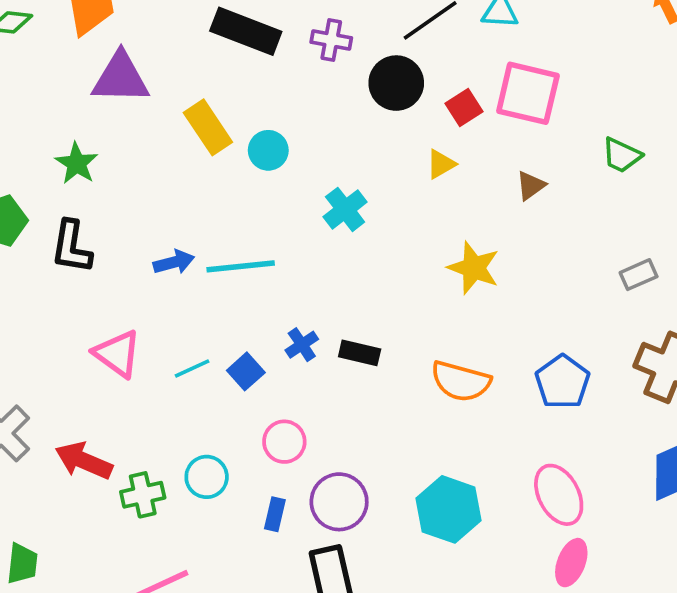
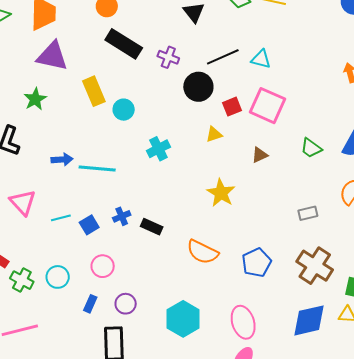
green star: (77, 163) -> (35, 99), moved
green cross: (143, 495) -> (22, 280), turned 30
purple circle: (339, 502) -> (126, 304), size x0.7

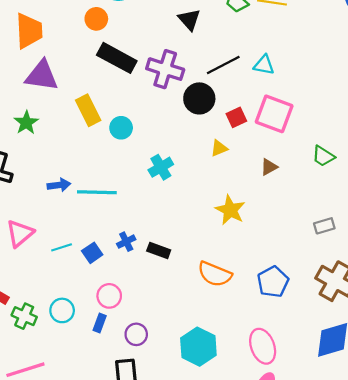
purple cross: (168, 57) -> (165, 69), size x1.6
pink triangle: (23, 202) -> (20, 233), turned 36
blue rectangle: (90, 304) -> (100, 323), moved

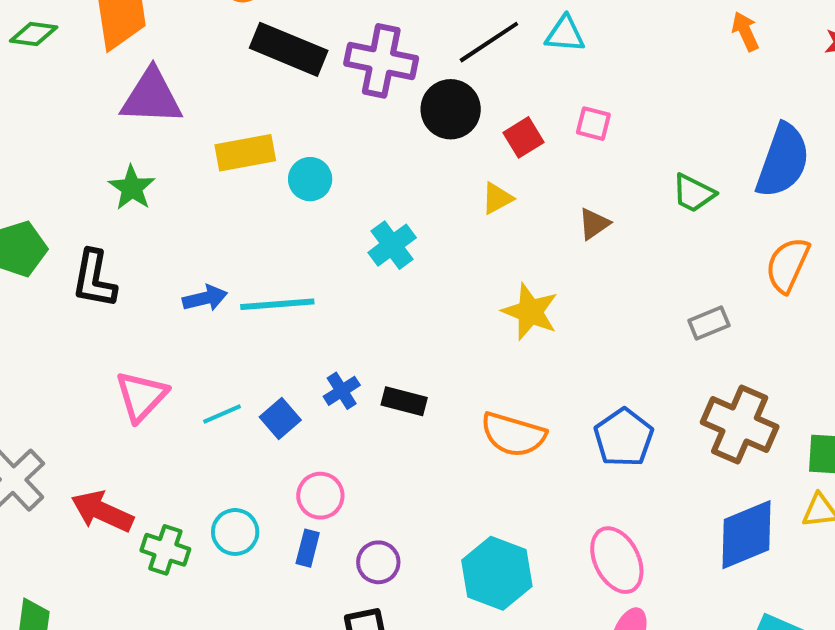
yellow rectangle: (88, 110) -> (245, 153), turned -68
pink square: (274, 114) -> (593, 124), size x0.5

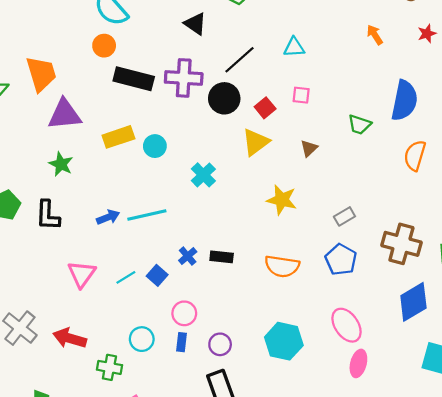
cyan triangle: (565, 34) -> (294, 47), moved
yellow triangle: (497, 198) -> (256, 142), size x1.6
gray rectangle: (709, 323) -> (344, 216), moved
green cross: (165, 550) -> (109, 367), moved

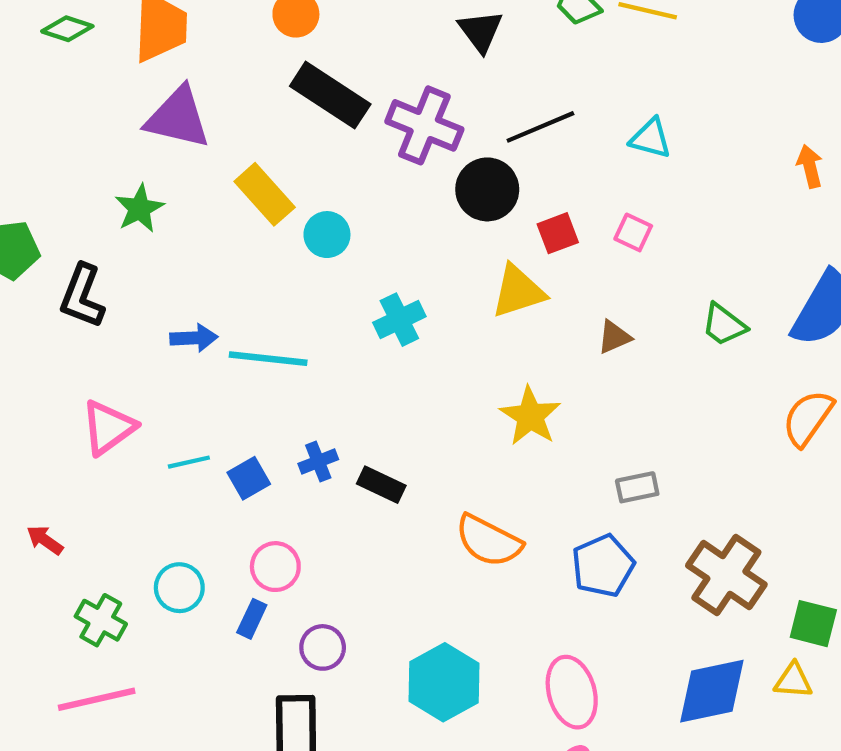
yellow rectangle: (118, 137) -> (265, 194), turned 48
red arrow: (70, 338) -> (45, 540), size x0.6

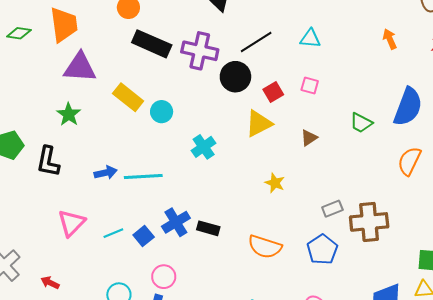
yellow star: (530, 416) -> (275, 183), size x0.7
blue cross: (318, 461) -> (176, 222), size x1.5
brown cross: (726, 575) -> (369, 222), moved, turned -30

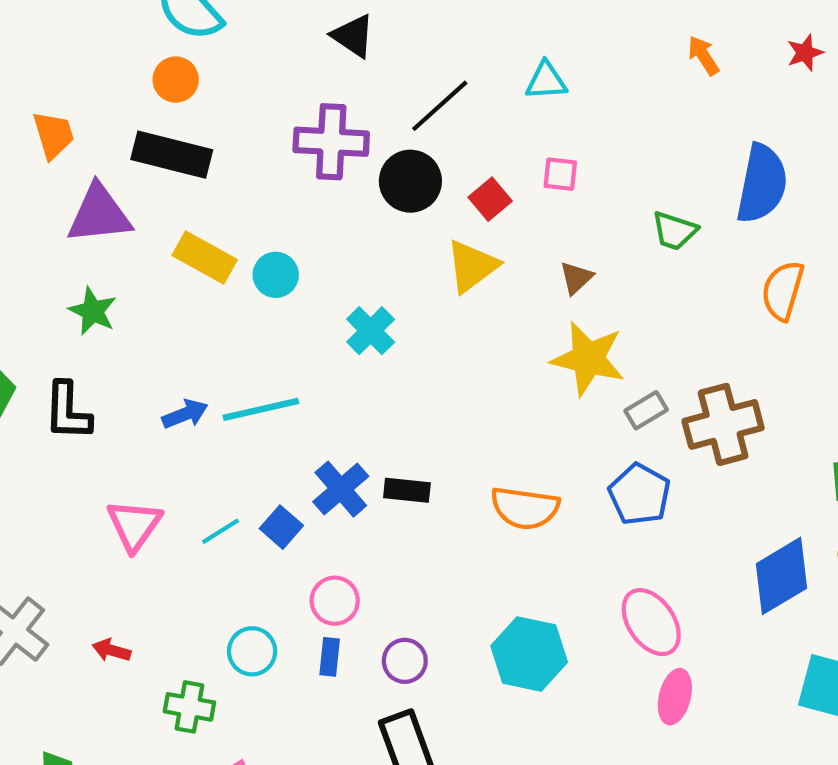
orange trapezoid: (64, 25) -> (53, 135), size x0.7
black rectangle: (152, 44) -> (172, 155), moved
yellow star: (275, 183) -> (588, 359), moved, size x1.8

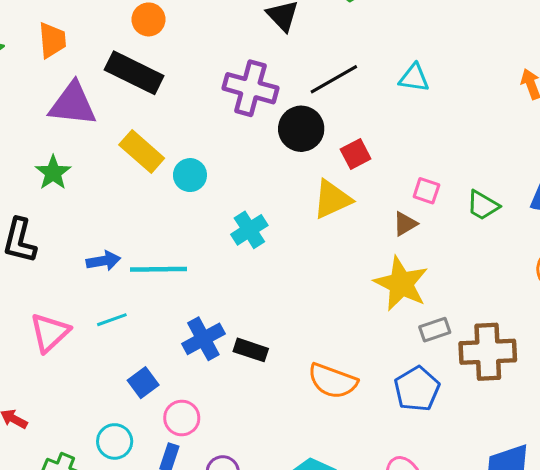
pink square: (560, 174) -> (426, 191), moved
blue square: (281, 527) -> (143, 383), moved
cyan line: (220, 531) -> (112, 320), moved

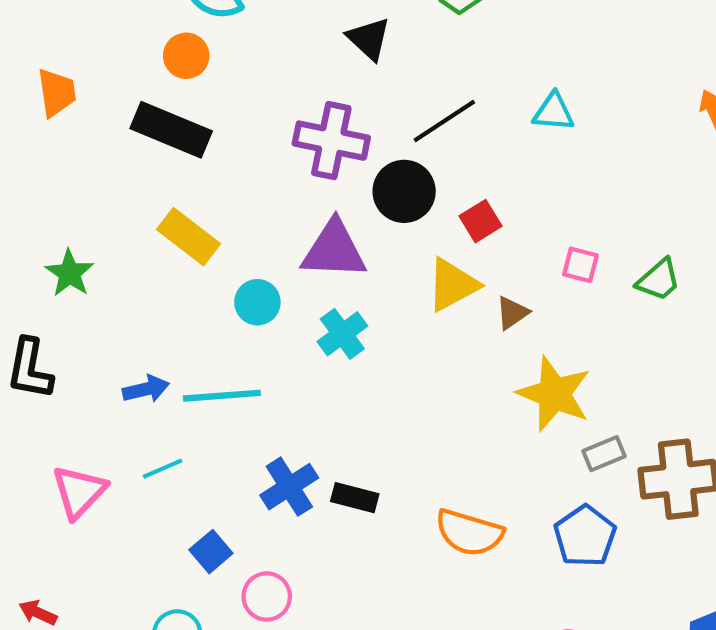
purple triangle: (73, 104) -> (334, 250), moved
cyan circle: (190, 175) -> (257, 302), moved
green trapezoid: (483, 205) -> (659, 280), turned -68
brown triangle: (405, 224) -> (512, 313), moved

